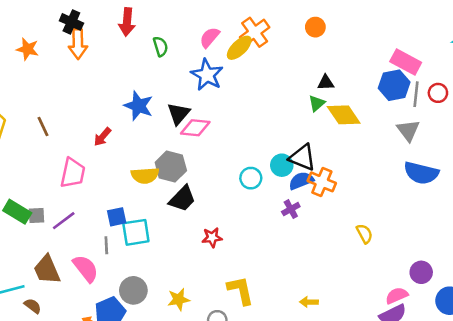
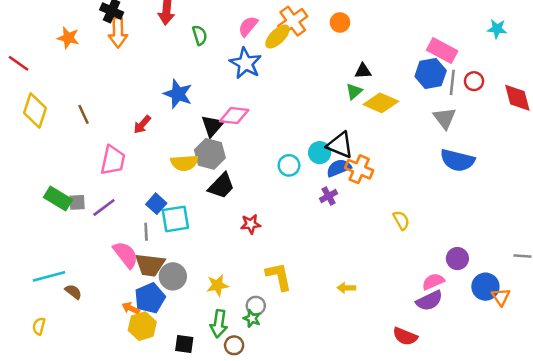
orange circle: (315, 27) -> (340, 22), moved
black triangle: (179, 114) -> (212, 126), moved
yellow diamond: (344, 115) -> (381, 103), turned -32
blue square: (117, 217) -> (156, 204), turned -36
brown trapezoid: (47, 270) -> (150, 265), moved, turned -60

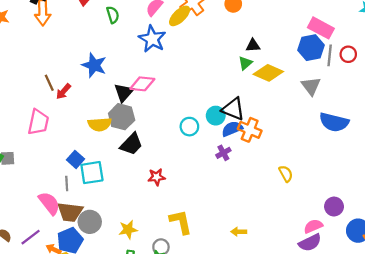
brown line: (84, 114) -> (49, 83), moved
gray triangle: (445, 118) -> (311, 86), moved
purple line: (104, 207) -> (31, 237), moved

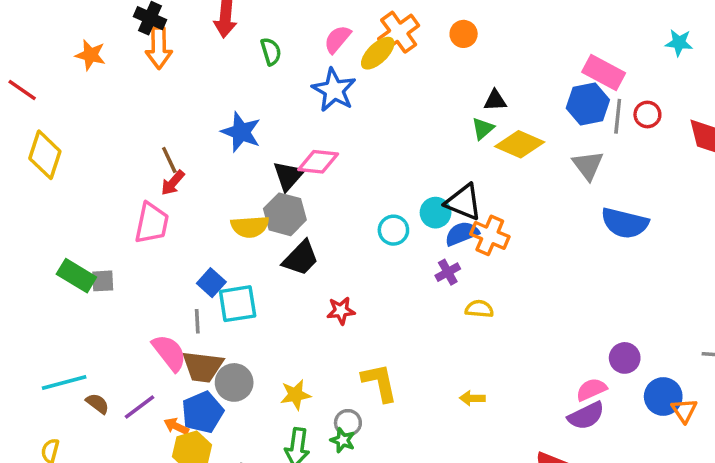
red arrow: (63, 91) -> (173, 183), moved
yellow semicircle: (286, 174) -> (479, 309), moved, turned -56

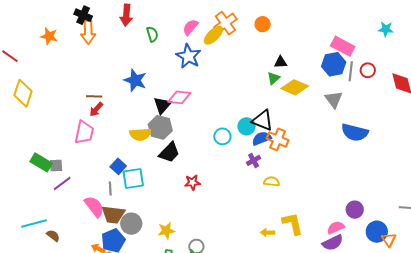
brown line: (169, 160) -> (94, 96), turned -63
yellow L-shape: (379, 382) -> (293, 224), moved
purple line: (140, 407) -> (62, 183), moved

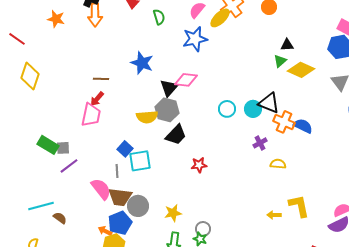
blue star: (188, 56) -> (195, 39), turned 30
red arrow: (96, 109) -> (97, 99), moved
cyan circle: (222, 136) -> (227, 109), moved
blue semicircle: (262, 138) -> (303, 126), moved, turned 48

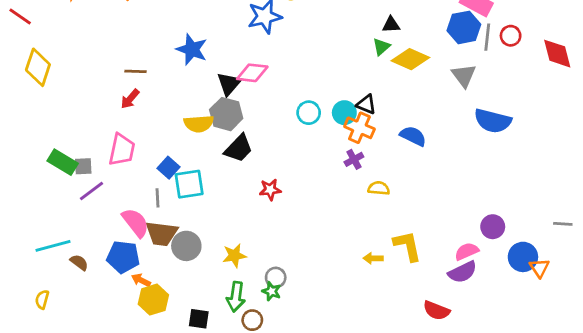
black triangle: (269, 103) -> (366, 104), size x0.7
pink trapezoid: (91, 115) -> (122, 150), moved
orange cross: (284, 122) -> (359, 128), moved
blue pentagon: (120, 223) -> (123, 257), moved, turned 30

